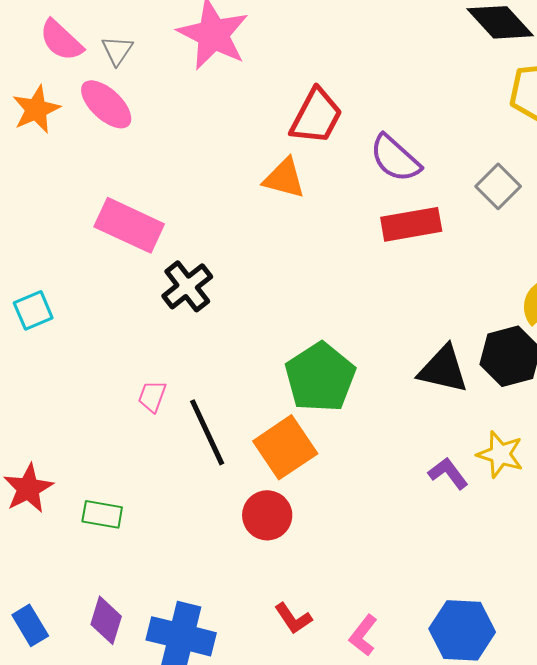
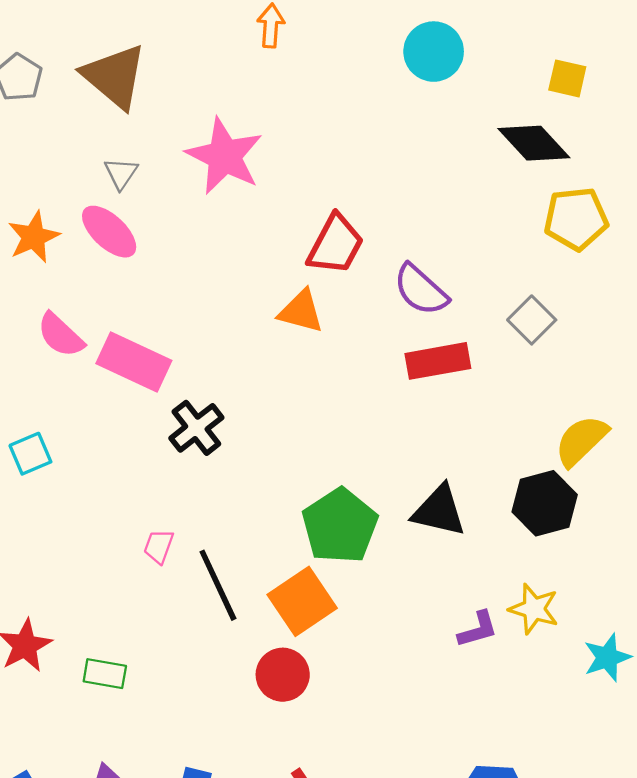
pink semicircle: (61, 40) -> (61, 335), moved
black triangle: (443, 369) -> (439, 511), moved
purple L-shape: (448, 473) -> (478, 629), turned 111

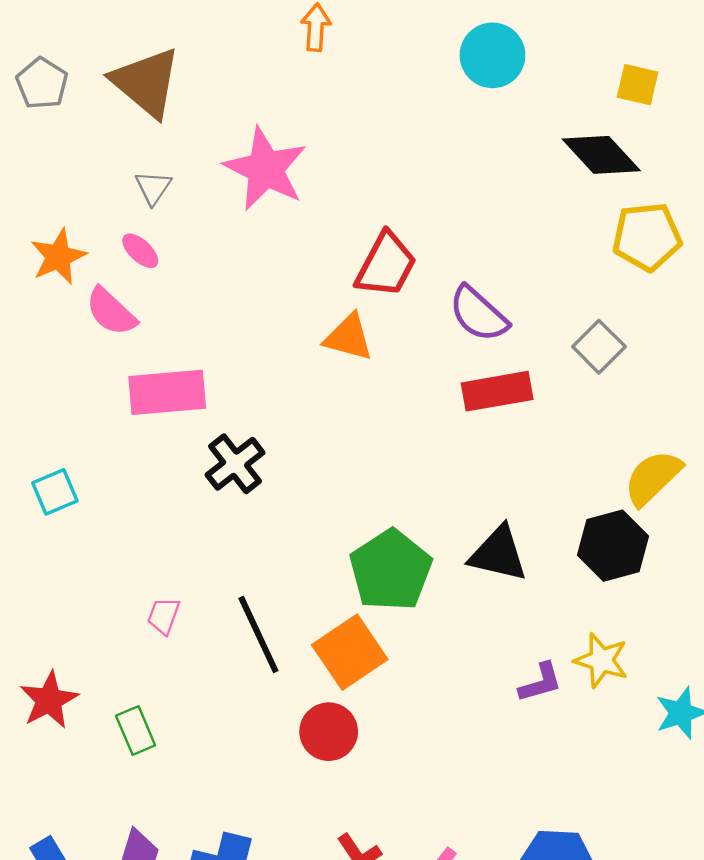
pink ellipse: (109, 232) -> (140, 251), size x0.6
pink semicircle: (61, 335) -> (111, 312), moved
pink rectangle: (134, 362) -> (167, 392), turned -30
pink trapezoid: (159, 546) -> (164, 616), moved
green rectangle: (105, 674) -> (136, 731), turned 57

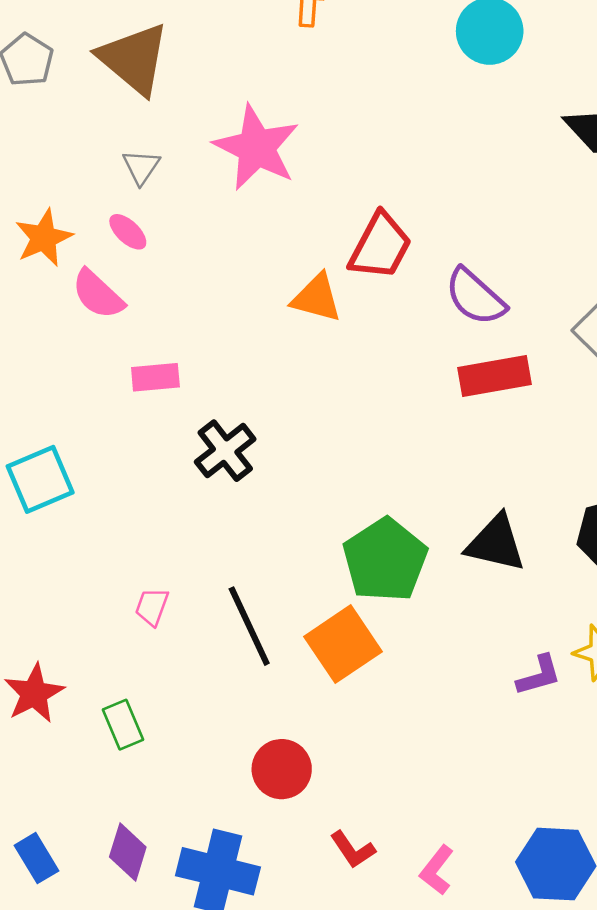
orange triangle: (349, 337) -> (317, 298), moved
pink rectangle: (167, 392) -> (155, 377), size x0.6
cyan square: (55, 492) -> (40, 479), size x1.4
red circle: (329, 732) -> (282, 769), moved

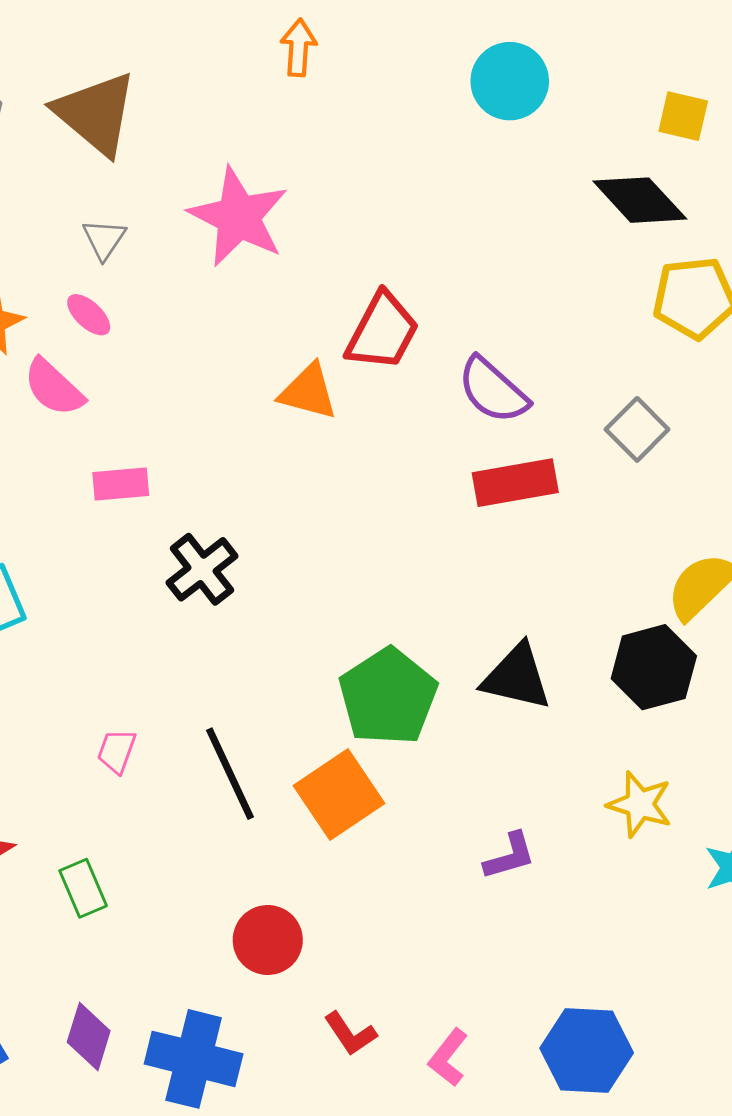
purple L-shape: (539, 675) -> (510, 856), moved

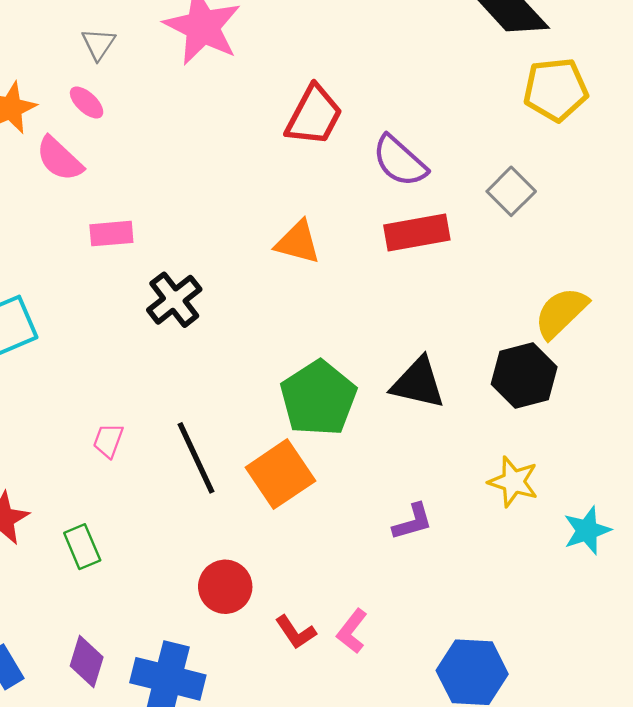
orange triangle: (308, 392) -> (298, 242), moved
red L-shape: (350, 1034) -> (296, 632), moved
pink L-shape: (448, 1057) -> (352, 631), moved

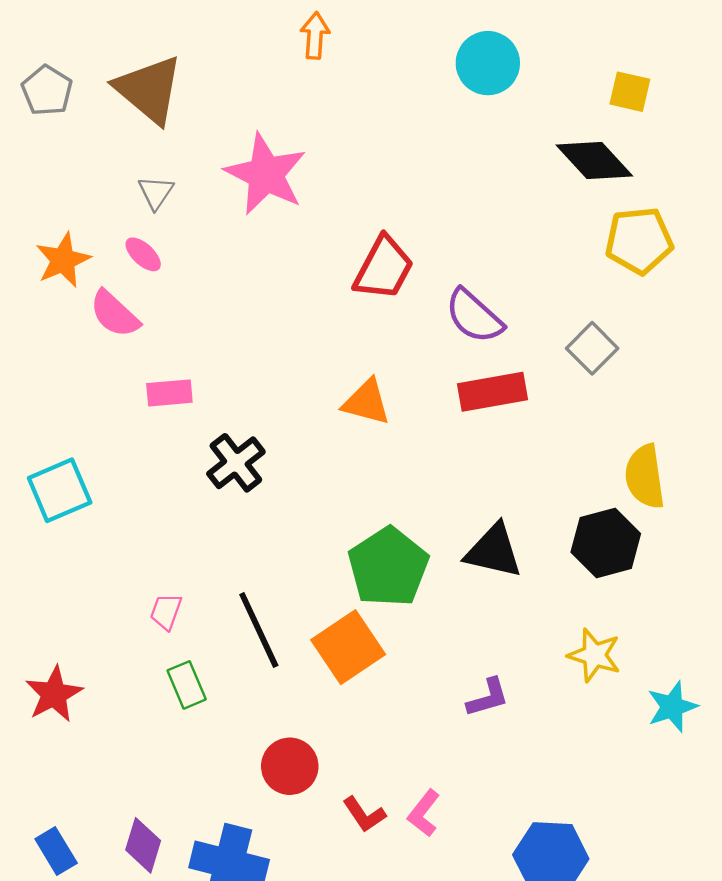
yellow semicircle: (561, 313) -> (645, 477), turned -54
green rectangle: (82, 547) -> (187, 685), moved

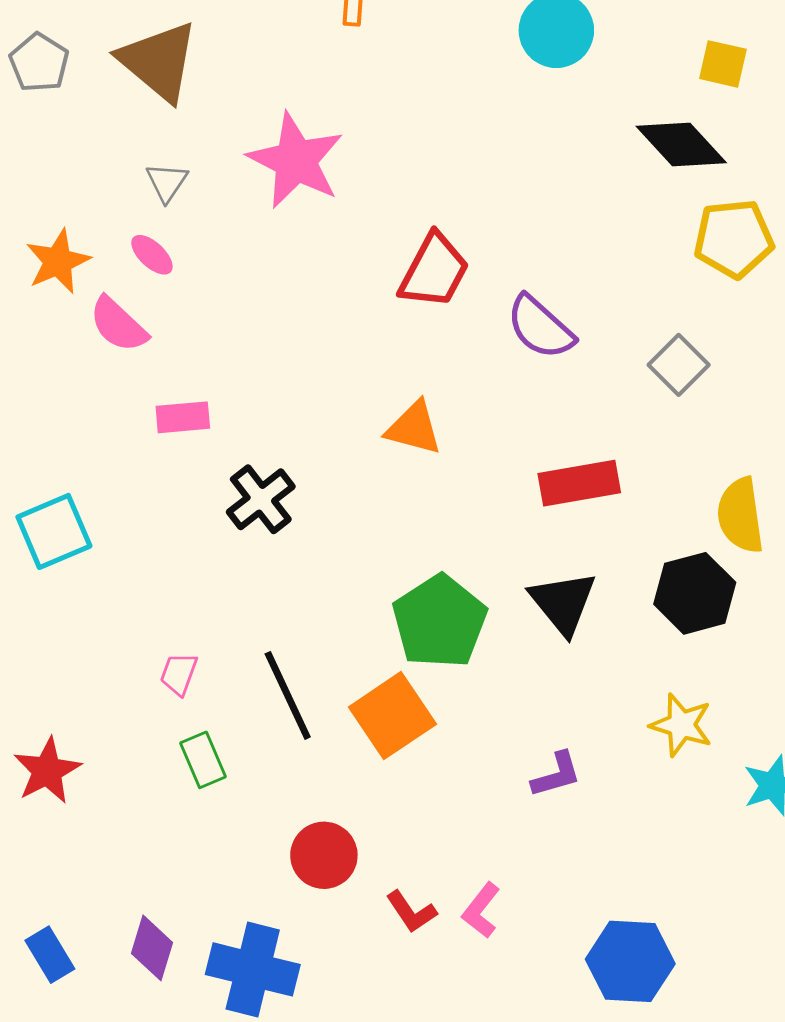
red rectangle: (492, 392) -> (579, 483), moved
black triangle: (494, 551) -> (563, 603), turned 38

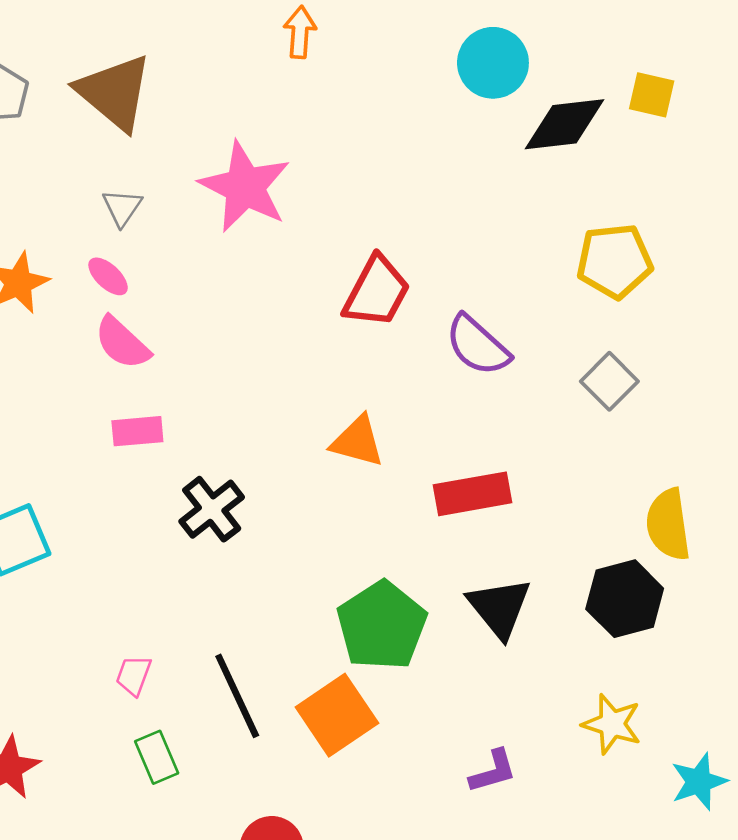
black diamond: (681, 145) -> (565, 124), moved, turned -54
yellow pentagon: (734, 239) -> (614, 261), moved
pink semicircle: (118, 325) -> (122, 343), moved
red rectangle: (579, 483) -> (473, 494), moved

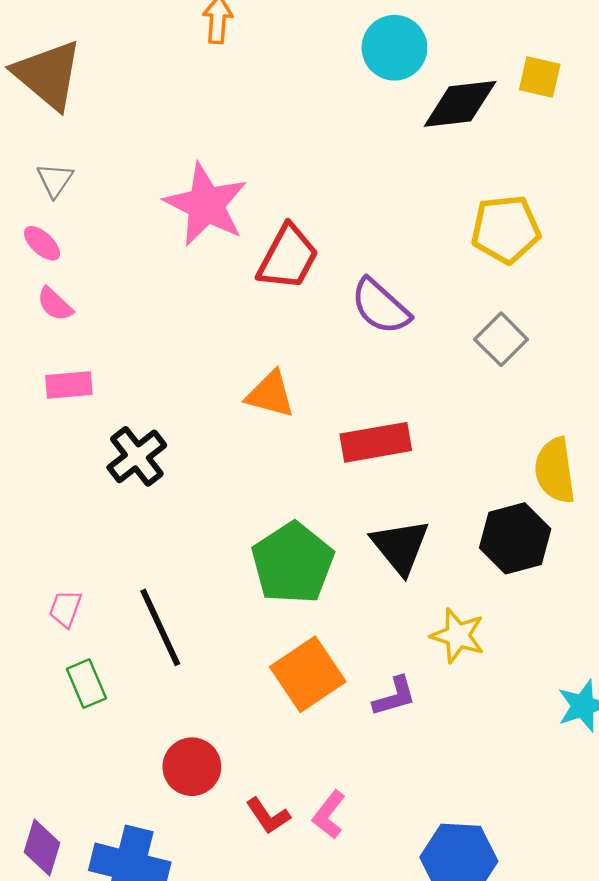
pink star: (245, 187) -> (206, 205), moved
pink semicircle: (122, 343) -> (55, 304), size x0.7
orange square: (337, 715) -> (308, 674), moved
yellow star: (612, 724) -> (458, 636), moved

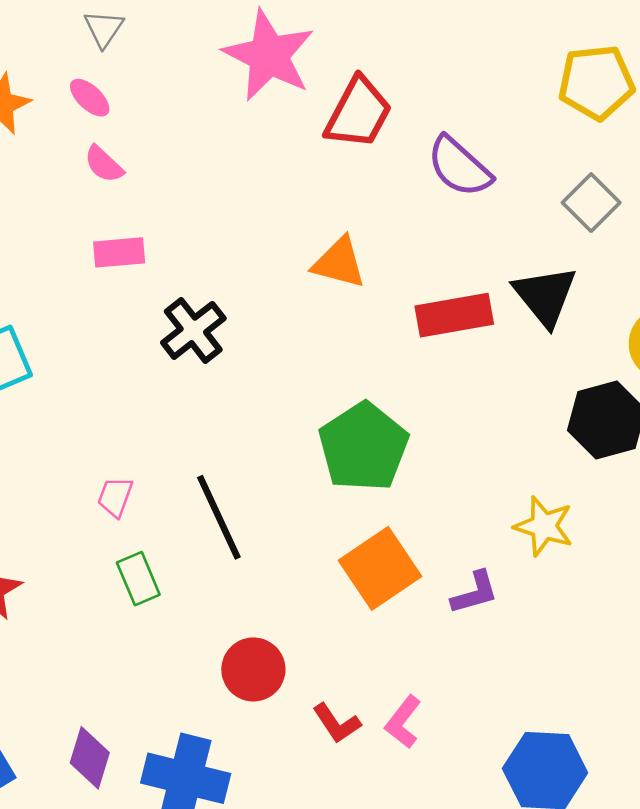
black triangle: (400, 547) -> (545, 296), moved

